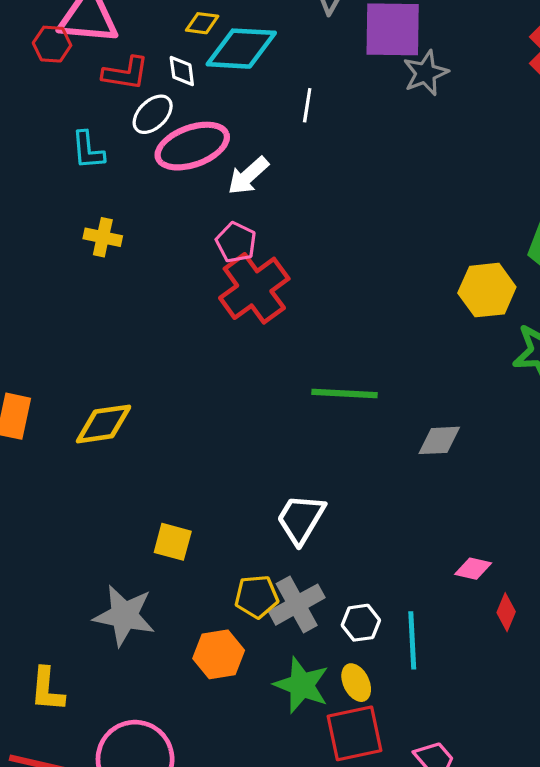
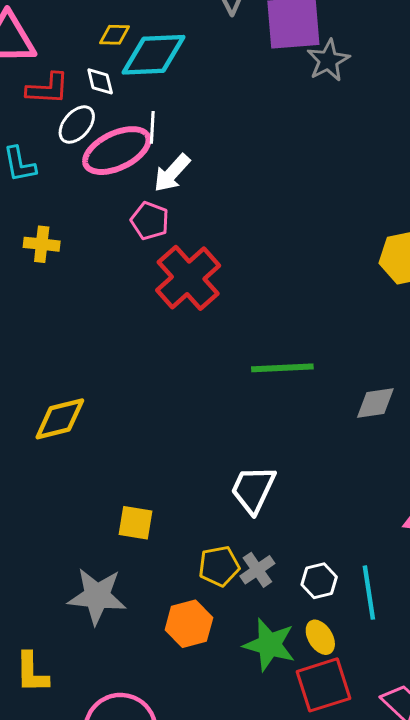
white line: (307, 105) -> (152, 127), moved
pink pentagon: (236, 242) -> (150, 221), moved
gray cross: (297, 605) -> (257, 570), size x0.7

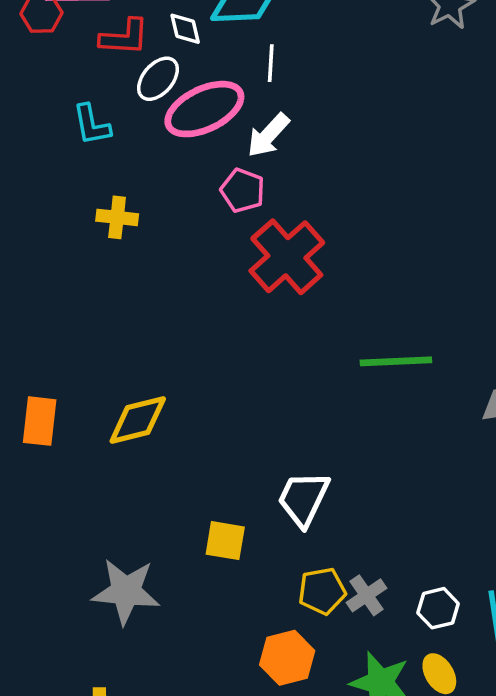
white line: (152, 127) -> (271, 63), moved
white trapezoid: (253, 489) -> (303, 499), moved
gray star: (97, 596) -> (126, 591), moved

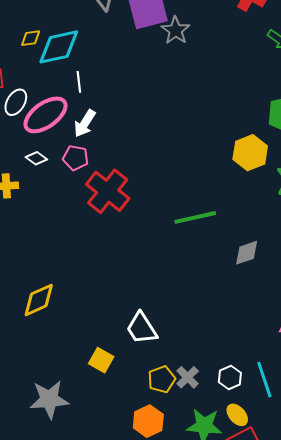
white diamond: (185, 29) -> (36, 158), moved, turned -30
green line: (396, 361) -> (195, 217), moved
white trapezoid: (303, 499) -> (142, 328), turned -48
yellow square: (225, 541) -> (101, 360), turned 30

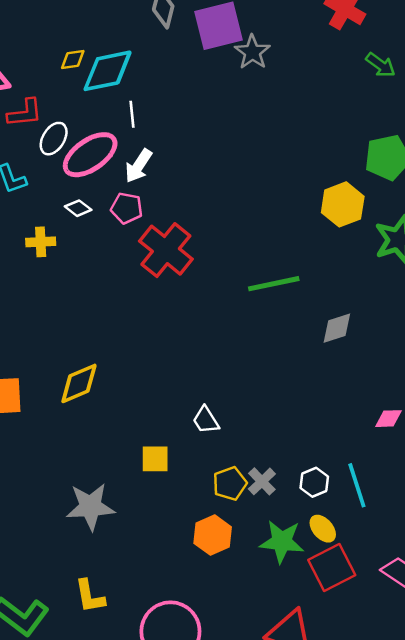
white trapezoid: (142, 328) -> (206, 420), size x0.7
yellow square: (101, 360) -> (155, 459), turned -30

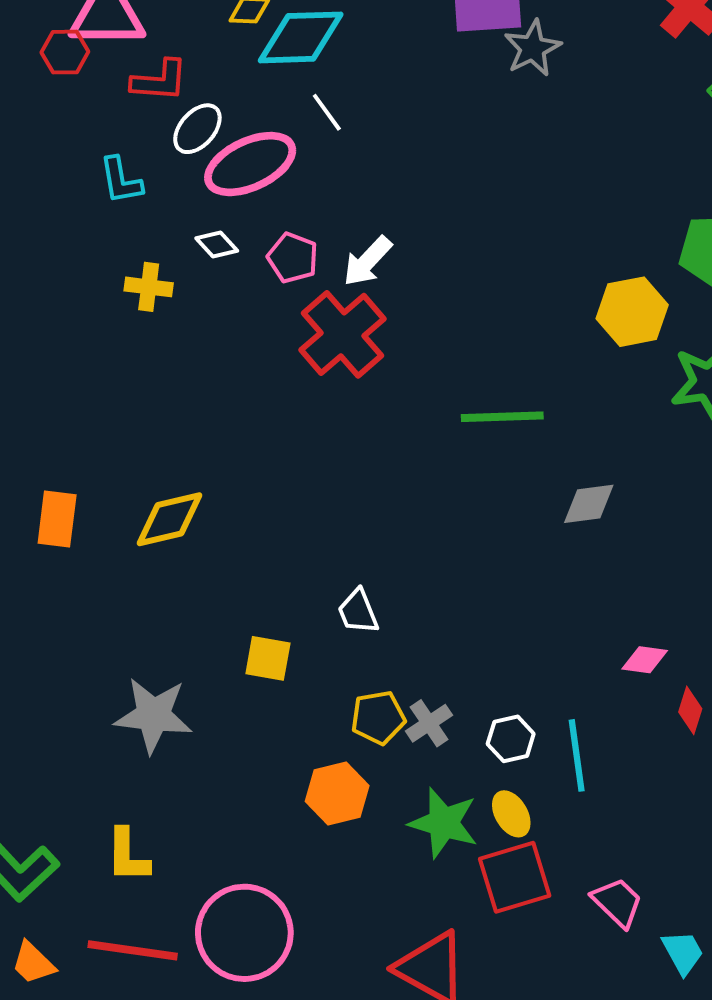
white line: (132, 114) -> (327, 112), turned -40
white arrow: (139, 166) -> (367, 261), moved

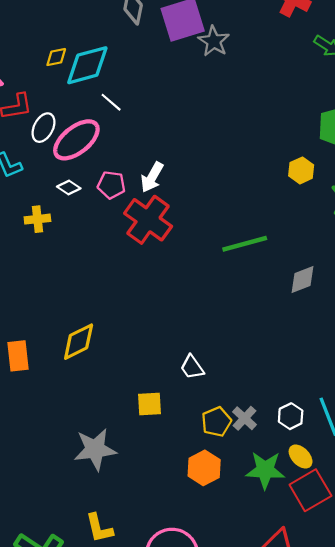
yellow hexagon: (632, 312) -> (301, 170), size x0.7

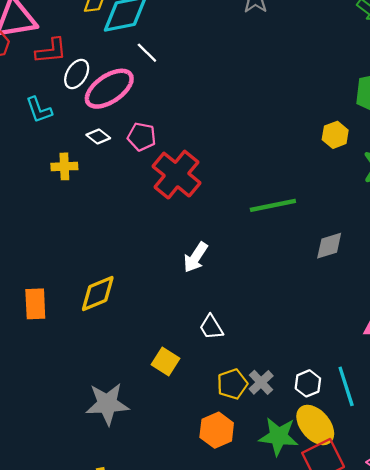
white arrow: (152, 177) -> (196, 257), moved
yellow square: (149, 404) -> (166, 362), turned 32
yellow ellipse: (301, 457) -> (315, 425), size x1.6

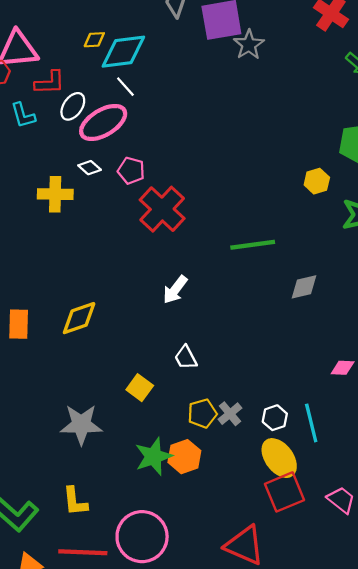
white line: (147, 53) -> (125, 87), moved
cyan L-shape: (39, 110) -> (23, 115), moved
yellow cross: (64, 166) -> (55, 194), size x1.4
green star: (278, 436) -> (153, 456), moved, turned -30

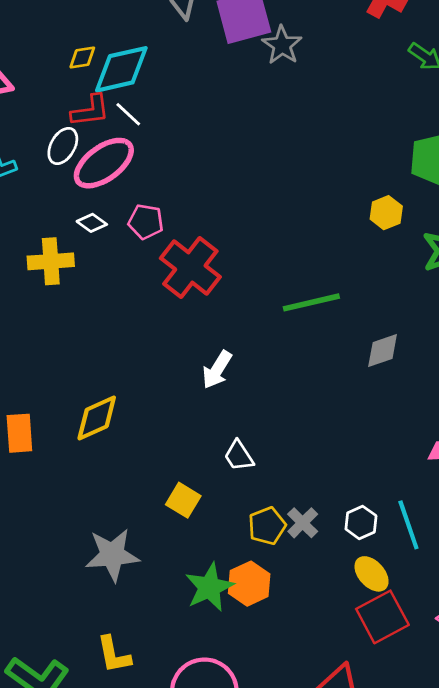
red L-shape: (50, 83) -> (90, 111), moved
yellow ellipse: (279, 458) -> (372, 574), size x0.7

